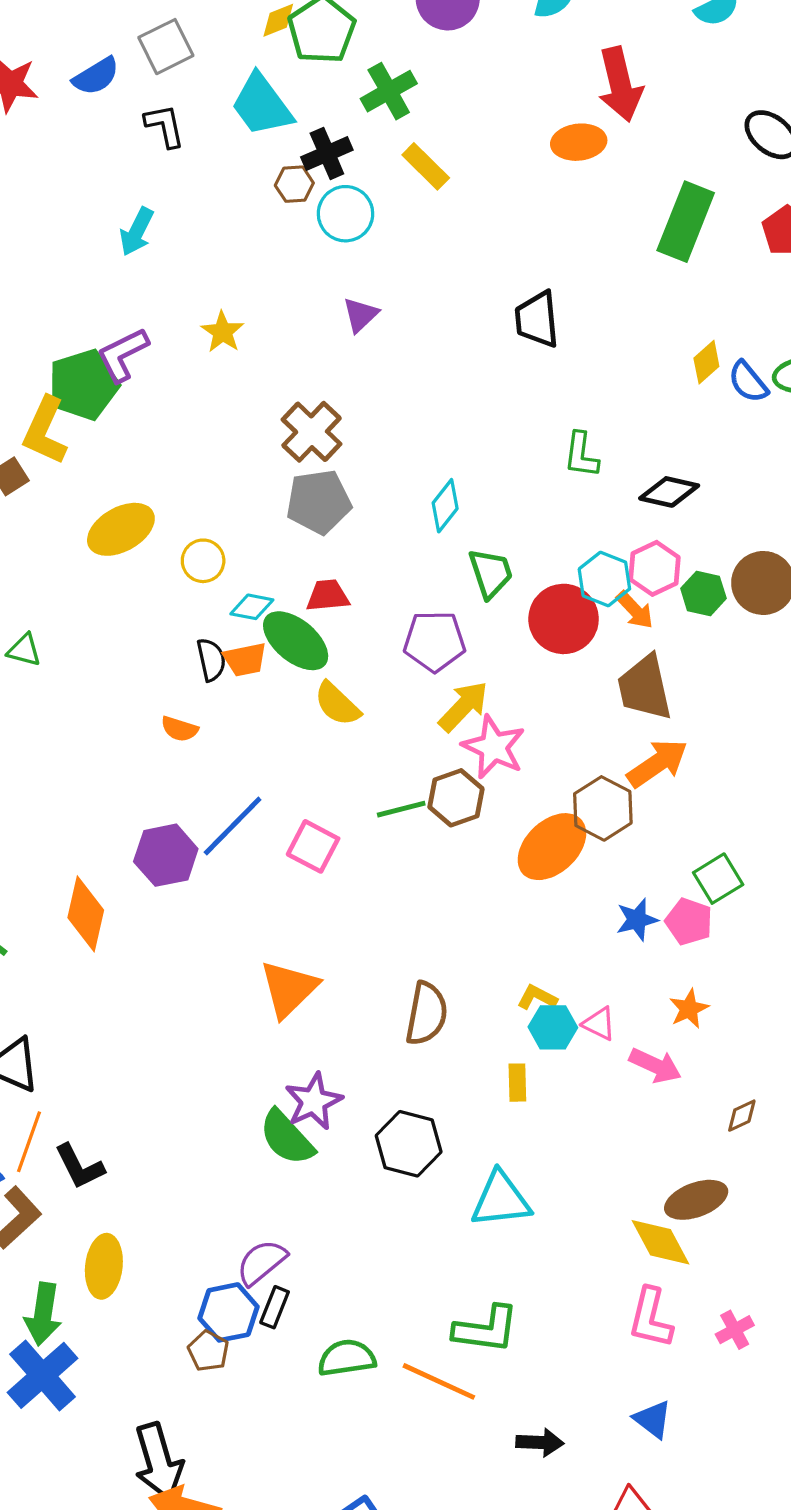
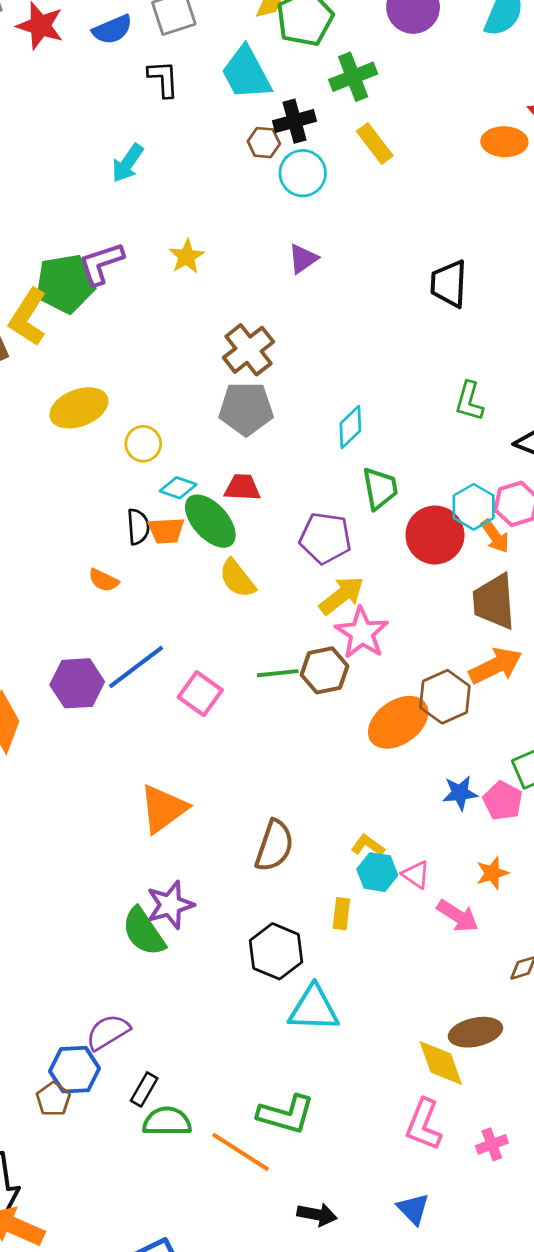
black hexagon: (409, 1144) -> (276, 951), moved
black rectangle: (275, 1307) -> (144, 1089), moved

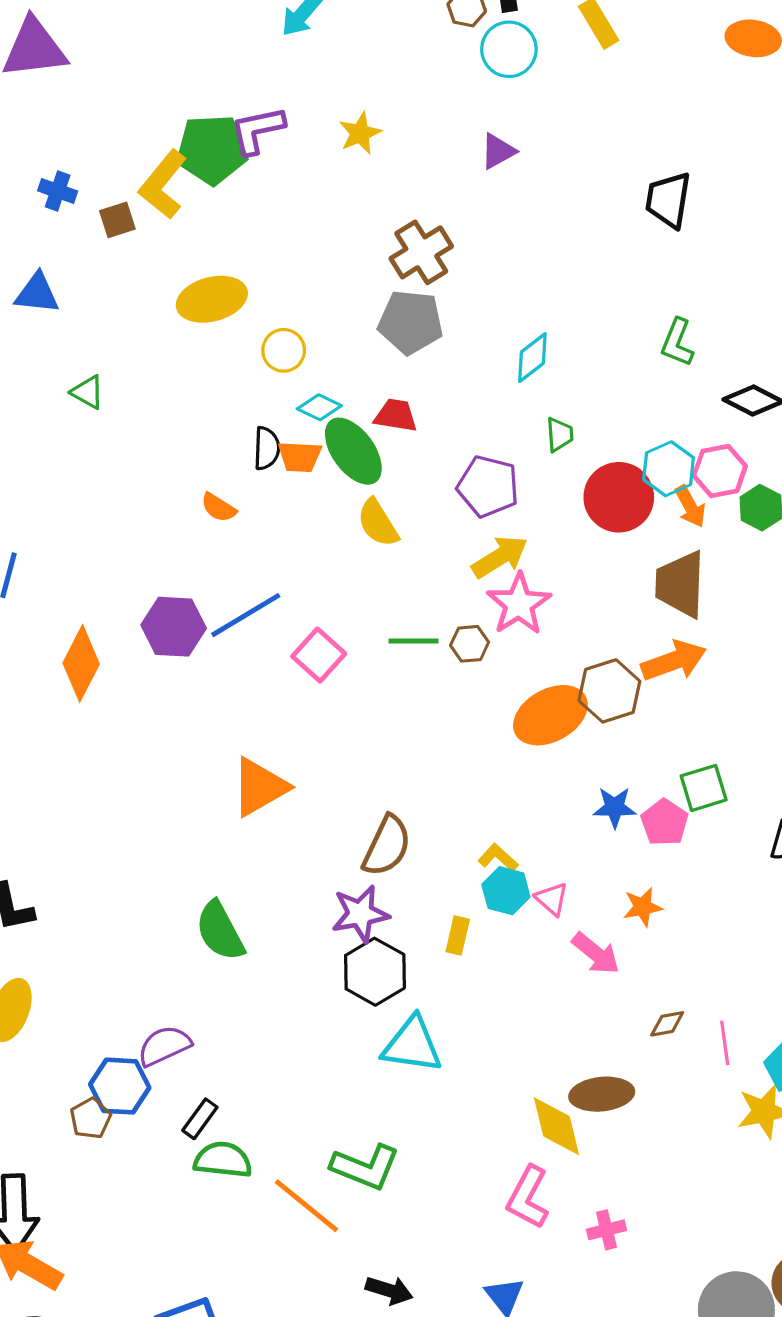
green trapezoid: (380, 488) -> (560, 435), size x0.7
brown hexagon: (324, 670) -> (470, 644), size x0.7
purple star: (170, 905) -> (360, 914), moved

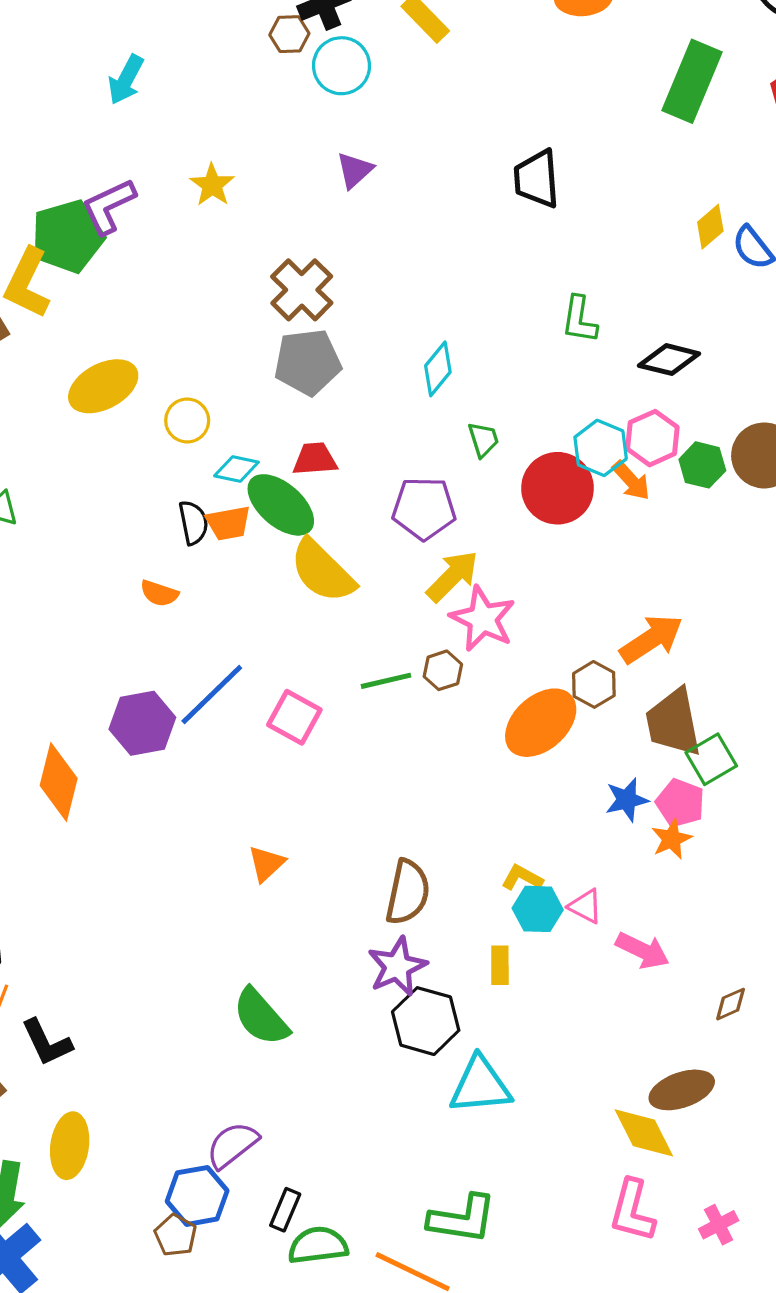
yellow semicircle: (378, 523) -> (322, 571), size x1.4
brown trapezoid: (680, 584) -> (673, 723), moved
brown hexagon: (609, 691) -> (594, 684), size x0.7
orange triangle: (259, 787) -> (266, 864), size x0.6
orange star: (643, 907) -> (672, 839), moved

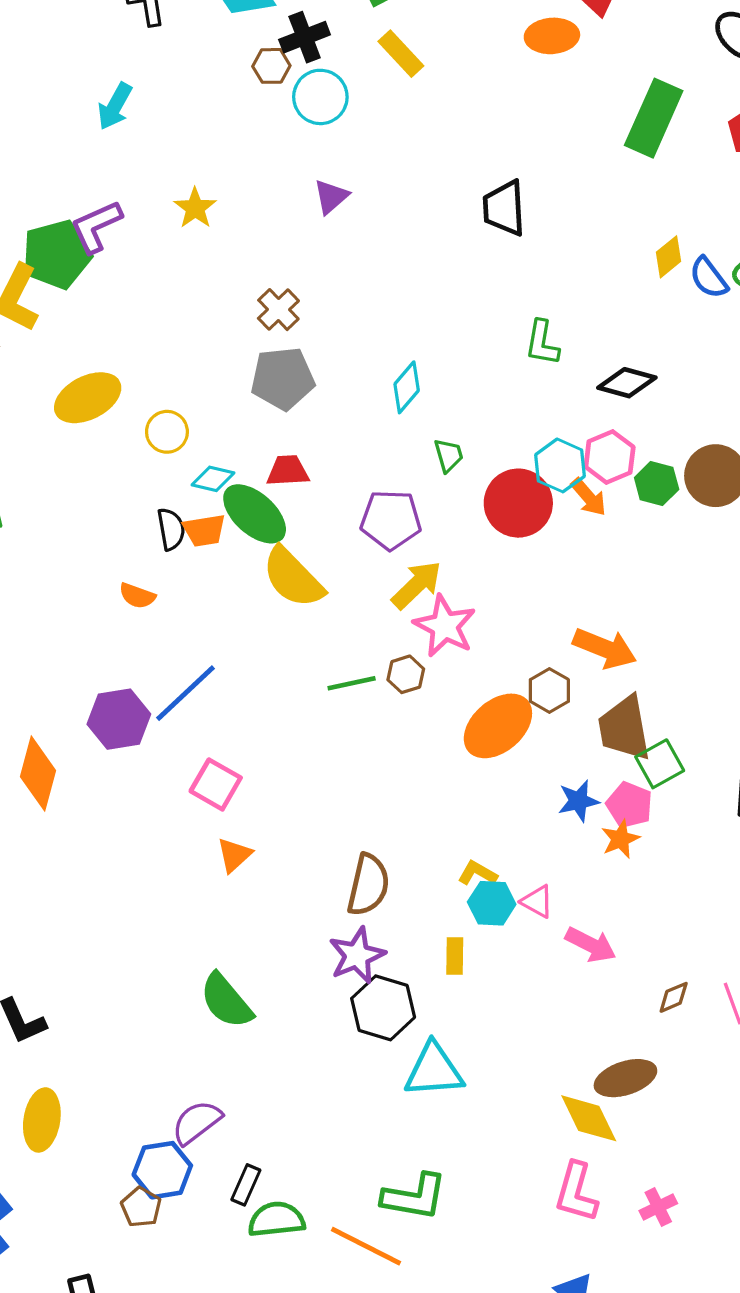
brown cross: (302, 290) -> (278, 310), size x0.7
orange arrow: (651, 639) -> (605, 648), turned 54
pink square: (294, 717) -> (216, 784), moved

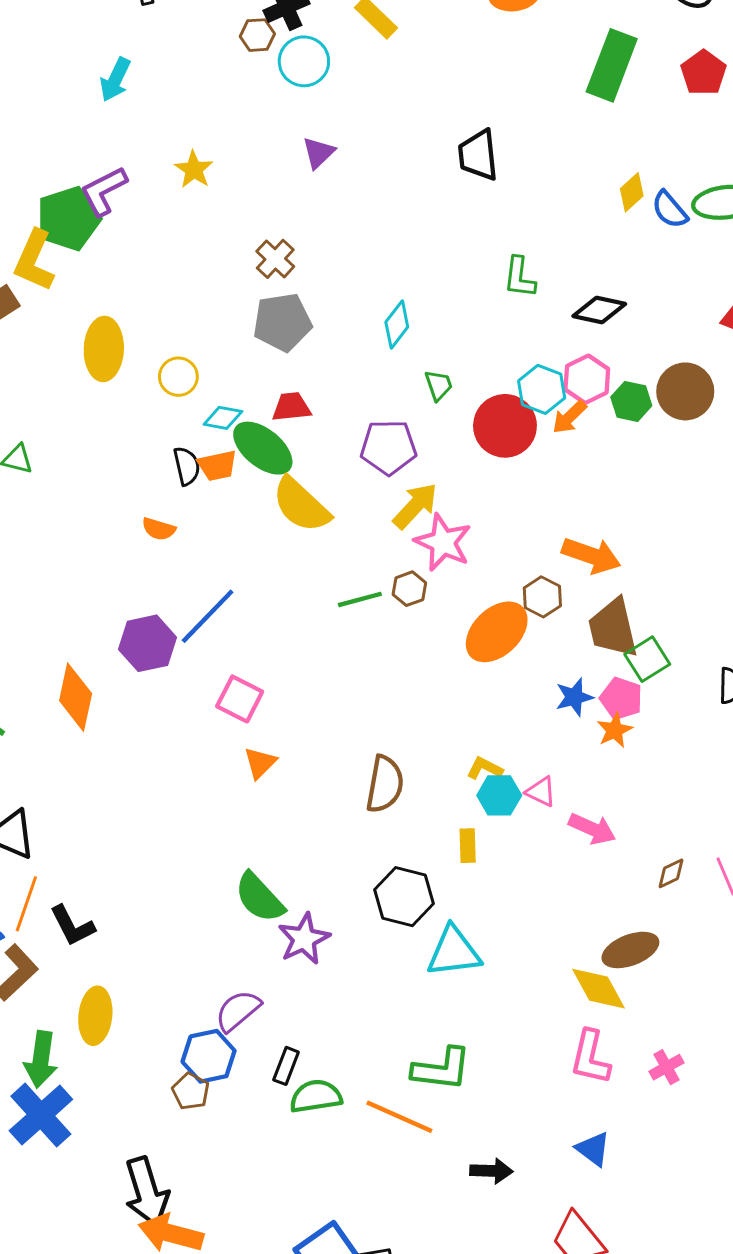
yellow ellipse: (88, 398) -> (104, 349), turned -58
orange arrow: (589, 497) -> (569, 417), turned 90
purple star: (357, 955) -> (304, 939), moved

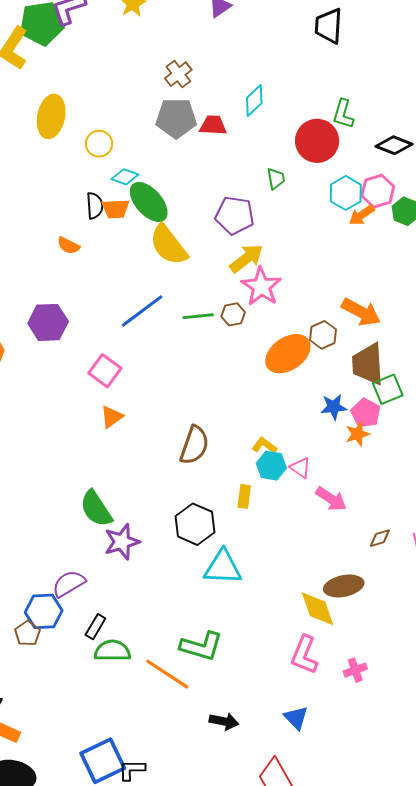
cyan diamond: (397, 325) -> (254, 100), moved
red trapezoid: (291, 407) -> (213, 125), moved
red circle: (505, 426) -> (317, 141), moved
blue line: (208, 616) -> (142, 311), moved

